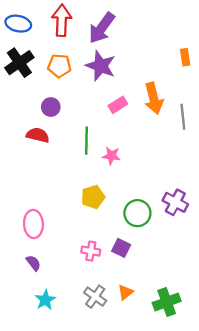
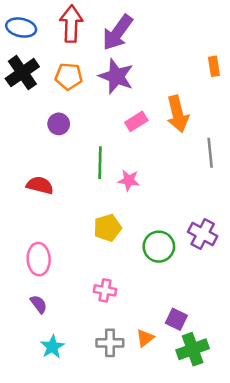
gray line: (183, 117) -> (210, 153), moved
red semicircle: (38, 135) -> (40, 185), moved
purple square: (121, 248) -> (176, 319), moved
gray cross: (95, 297) -> (110, 343), turned -35

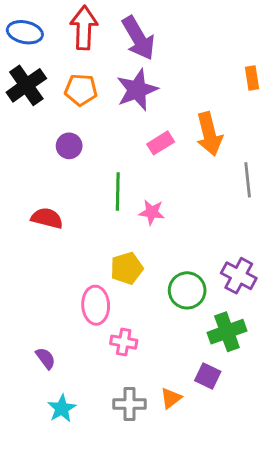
purple arrow: (118, 33) -> (138, 38), turned -66
purple star: (116, 76) -> (137, 90), turned 30
pink ellipse: (39, 259) -> (96, 305), moved
green cross: (193, 349) -> (227, 332), moved

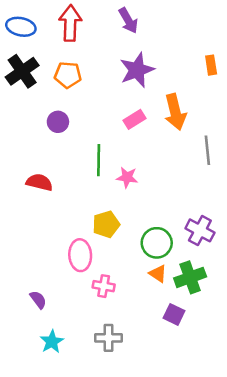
purple arrow: (138, 38) -> (128, 21), moved, size x0.7
purple star: (137, 90) -> (137, 70), moved
orange triangle: (171, 398) -> (158, 274), moved, turned -48

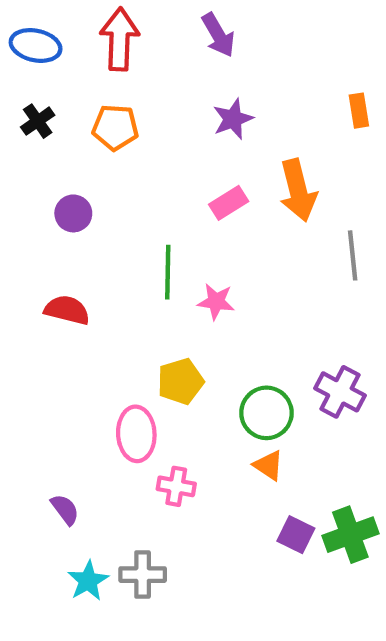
purple star: (137, 70) -> (233, 119), size x0.7
black cross: (22, 71) -> (38, 121), size x0.6
purple circle: (58, 122) -> (73, 213), moved
green cross: (190, 277) -> (350, 535), moved
gray cross: (109, 338) -> (143, 575), moved

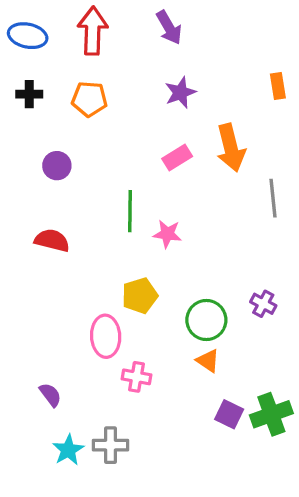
black cross: (38, 121) -> (29, 94), turned 35
purple cross: (340, 392) -> (263, 304), size x0.7

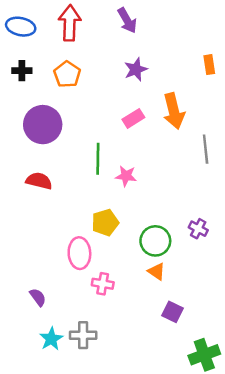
orange pentagon: (89, 99) -> (67, 74), turned 30
purple circle: (57, 166) -> (43, 125), size x1.8
green cross: (271, 414) -> (204, 355), moved

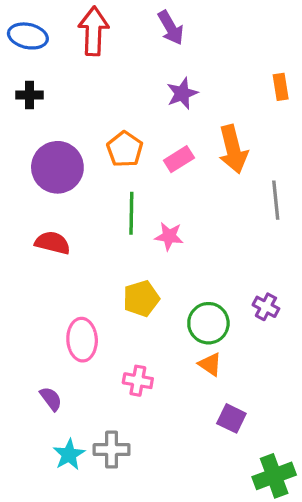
orange pentagon: (67, 74) -> (125, 149), moved
pink ellipse: (79, 253) -> (82, 340), moved

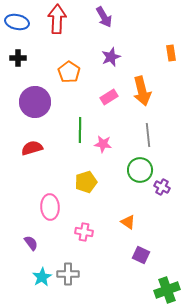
orange pentagon: (125, 149) -> (69, 72), moved
gray line: (276, 200) -> (148, 135), moved
red semicircle: (53, 243) -> (32, 148), turned -30
green circle: (208, 323) -> (140, 170), moved

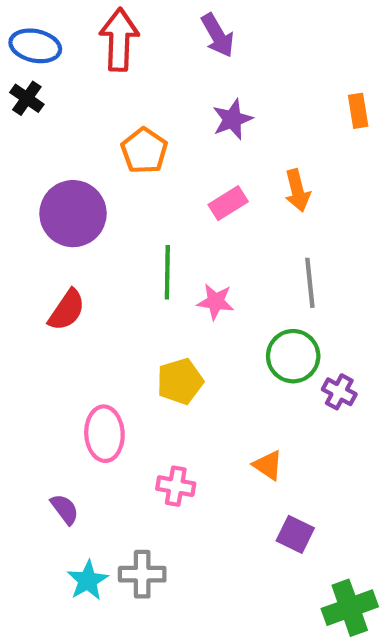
black cross: (18, 58) -> (27, 98), moved, turned 35
orange arrow: (142, 91) -> (297, 191), size x0.7
red semicircle: (32, 148) -> (67, 310), turned 140

